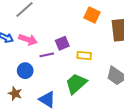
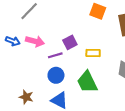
blue circle: (25, 71) -> (56, 75), moved
green trapezoid: (76, 84) -> (87, 82), turned -70

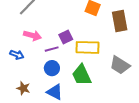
blue arrow: (13, 41) -> (17, 55), moved
yellow rectangle: (93, 53) -> (88, 47), size x1.6

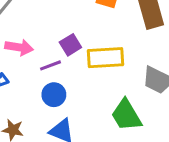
green trapezoid: (82, 75) -> (126, 115), moved

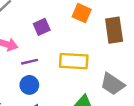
purple square: (70, 45) -> (42, 27), moved

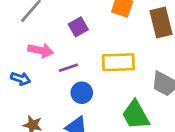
blue circle: (29, 85) -> (82, 93), moved

